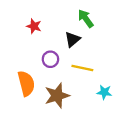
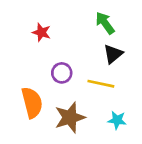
black triangle: (72, 39) -> (113, 54), moved
cyan star: (104, 92) -> (117, 120), moved

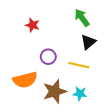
orange semicircle: (32, 103) -> (25, 80), turned 90
cyan star: (117, 120) -> (80, 94), moved

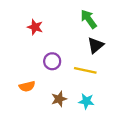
orange semicircle: (25, 80) -> (27, 86), size x0.6
brown star: (55, 91) -> (59, 99), size x0.6

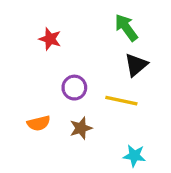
brown star: (59, 99) -> (81, 128), moved
cyan star: (86, 101) -> (134, 156), moved

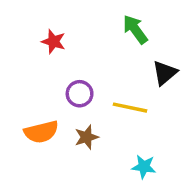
black triangle: (136, 65) -> (165, 73), moved
orange semicircle: (39, 123) -> (41, 132), size x1.4

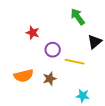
red star: (53, 42) -> (33, 33), moved
purple circle: (80, 94) -> (53, 50), moved

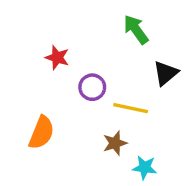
orange semicircle: (24, 76) -> (42, 133), turned -54
brown star: (50, 79) -> (115, 143), moved

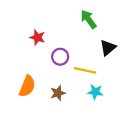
brown star: (115, 143) -> (58, 93), moved
cyan star: (145, 168) -> (95, 92), moved

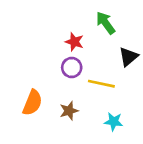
red star: (37, 37) -> (74, 42), moved
cyan star: (95, 92) -> (114, 122), moved

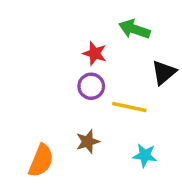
green arrow: (105, 23) -> (134, 29), turned -35
orange semicircle: (32, 103) -> (41, 161), moved

